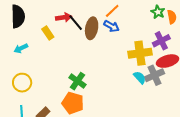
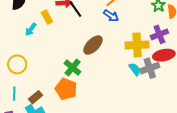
brown ellipse: (92, 28) -> (93, 45), moved, turned 30
cyan arrow: (21, 48) -> (31, 29), moved, turned -32

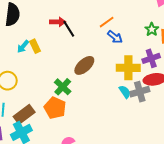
blue arrow: (111, 16) -> (115, 37), moved
yellow rectangle: (47, 17) -> (35, 46), moved
brown rectangle: (35, 97) -> (24, 114), size x1.5

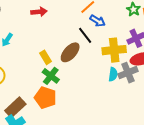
black line: (69, 29) -> (85, 35), moved
yellow rectangle: (35, 46) -> (46, 57), moved
cyan semicircle: (125, 92) -> (113, 74), turned 48

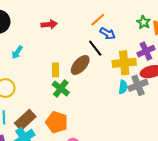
yellow rectangle: (46, 57) -> (56, 70), turned 32
orange pentagon: (45, 98) -> (57, 122), moved

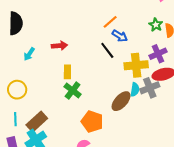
red arrow: (49, 24) -> (59, 46), moved
brown ellipse: (80, 65) -> (121, 101), moved
orange pentagon: (57, 122) -> (92, 121), moved

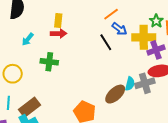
yellow cross: (136, 65) -> (144, 37), moved
yellow rectangle: (67, 72) -> (58, 21), moved
green cross: (73, 90) -> (49, 62), moved, turned -36

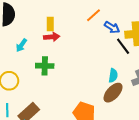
orange line: (111, 14) -> (94, 15), moved
black line: (106, 42) -> (123, 46), moved
cyan semicircle: (130, 84) -> (113, 75), moved

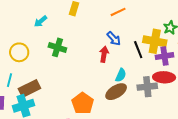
blue arrow: (112, 27) -> (114, 39), moved
red arrow: (52, 37) -> (104, 54), moved, turned -91

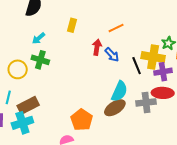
green cross: (57, 47) -> (40, 60), moved
red arrow: (104, 54) -> (97, 47), moved
cyan semicircle: (121, 75) -> (119, 91), size x1.5

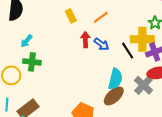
yellow rectangle: (72, 25) -> (71, 16), moved, turned -32
gray cross: (146, 102) -> (144, 85), turned -30

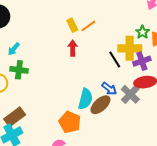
yellow rectangle: (71, 16) -> (72, 25), moved
blue arrow: (101, 44) -> (109, 89), moved
cyan semicircle: (115, 79) -> (85, 99), moved

